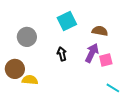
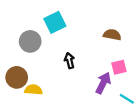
cyan square: (67, 21) -> (55, 22), moved
purple arrow: (92, 53) -> (103, 83), moved

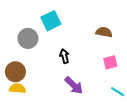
purple arrow: (103, 83) -> (74, 85), moved, turned 108
yellow semicircle: (34, 90) -> (17, 88), moved

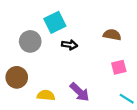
black arrow: (64, 56) -> (69, 45), moved, turned 112
yellow semicircle: (17, 88) -> (46, 95), moved

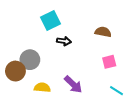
gray circle: (30, 41) -> (30, 60), moved

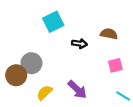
black arrow: (64, 41) -> (79, 44), moved
yellow semicircle: (42, 88) -> (45, 93), turned -49

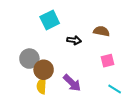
brown circle: (16, 75) -> (44, 70), moved
yellow semicircle: (45, 93) -> (42, 86), turned -42

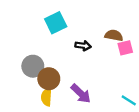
pink square: (108, 61) -> (125, 48), moved

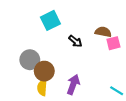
black arrow: (83, 46) -> (75, 41), turned 32
purple arrow: (81, 94) -> (73, 85), turned -114

